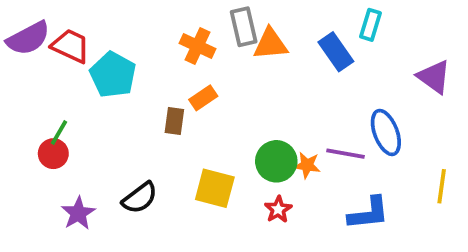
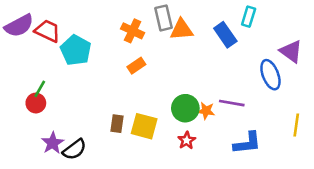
brown rectangle: (174, 121) -> (117, 124), moved
blue ellipse: (386, 132) -> (270, 75), moved
black semicircle: (140, 198) -> (74, 149), moved

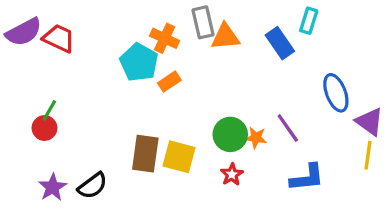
cyan pentagon: (76, 50) -> (139, 62), moved
purple triangle: (291, 51) -> (370, 122), moved
purple line: (232, 103) -> (288, 128), turned 45
brown rectangle: (117, 124) -> (145, 154), size x1.6
purple star: (53, 143) -> (52, 187), moved

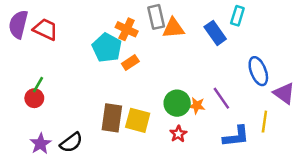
purple semicircle: (24, 32) -> (18, 24), turned 132
yellow line: (368, 155) -> (264, 122), moved

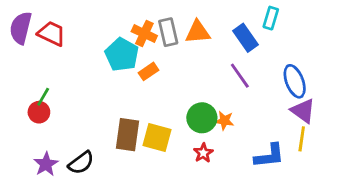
gray rectangle: (156, 17) -> (168, 32), moved
purple triangle: (284, 93) -> (303, 111), moved
purple line: (221, 98) -> (240, 76), moved

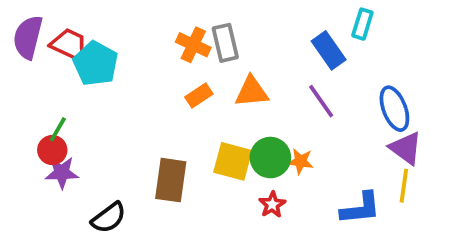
orange triangle: (198, 32) -> (252, 92), moved
cyan pentagon: (122, 55) -> (96, 64), moved
yellow square: (157, 137) -> (233, 161), moved
purple star: (46, 164) -> (62, 173), moved, turned 30

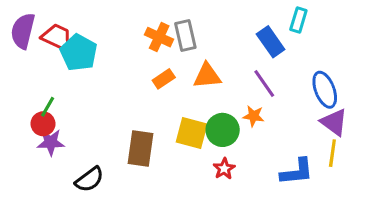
orange star: (300, 161) -> (254, 116), moved

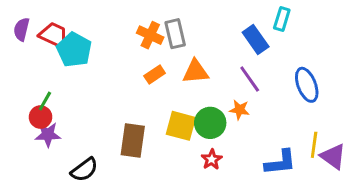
purple semicircle: (23, 31) -> (21, 29), size x0.7
purple triangle: (334, 122) -> (333, 157), moved

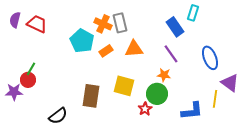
cyan pentagon: (74, 50) -> (82, 41), moved
green circle: (210, 123) -> (157, 94), moved
purple star: (48, 135) -> (14, 92), moved
purple triangle: (333, 157) -> (230, 83), moved

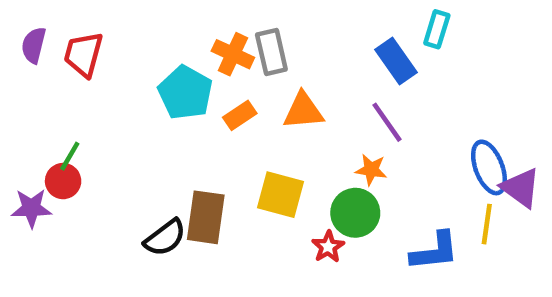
red trapezoid: (37, 24) -> (83, 54), turned -100
blue ellipse: (210, 58) -> (489, 167), moved
black semicircle: (58, 116) -> (165, 238), moved

